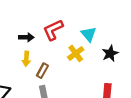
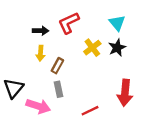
cyan triangle: (89, 34) -> (117, 23), moved
black star: (110, 53) -> (117, 48), moved

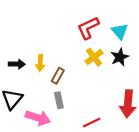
red L-shape: (69, 23) -> (88, 28), moved
black arrow: (41, 31) -> (17, 64), moved

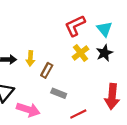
gray rectangle: (59, 100) -> (59, 93), moved, turned -56

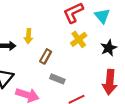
black star: (104, 53) -> (109, 48), moved
yellow arrow: (30, 58) -> (28, 36), moved

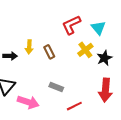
yellow cross: (79, 39) -> (85, 50), moved
brown rectangle: (46, 56) -> (49, 52), moved, turned -56

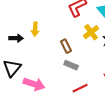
brown rectangle: (49, 52) -> (66, 46), moved
gray rectangle: (56, 87) -> (71, 65), moved

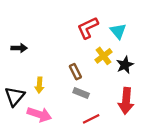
yellow arrow: (35, 29) -> (39, 85), moved
black arrow: (16, 38) -> (19, 48), moved

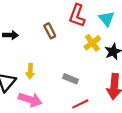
red L-shape: (88, 28) -> (77, 16), turned -45
brown rectangle: (75, 72) -> (50, 31), moved

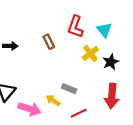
yellow arrow: (30, 71) -> (53, 100), moved, turned 120

